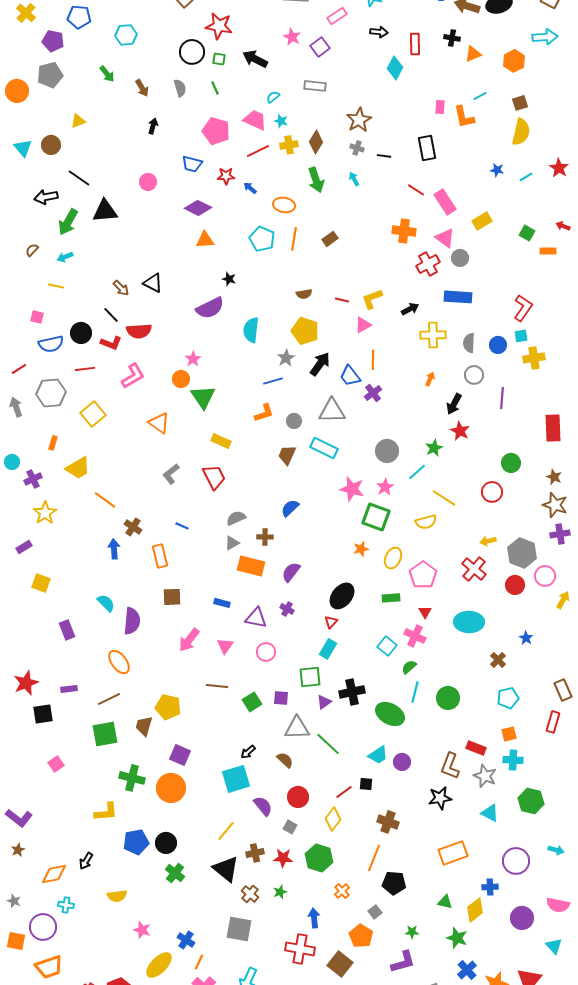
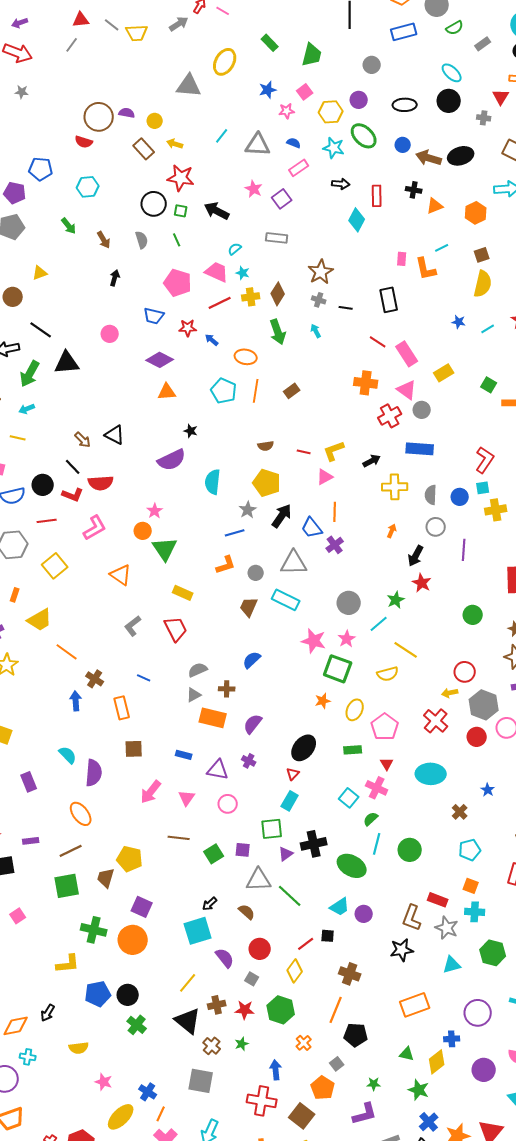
red circle: (492, 492) -> (465, 672), moved
orange square: (509, 734) -> (471, 886), turned 35
cyan triangle: (490, 813) -> (452, 965), turned -42

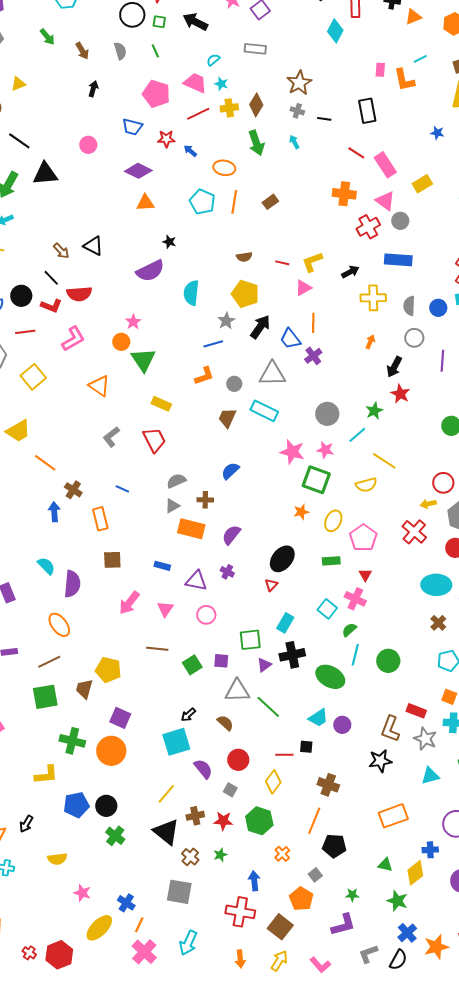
pink star: (347, 639) -> (325, 450), turned -30
cyan ellipse: (431, 774) -> (436, 585), moved
cyan rectangle: (290, 801) -> (285, 623), moved
red line: (306, 944) -> (284, 755), turned 36

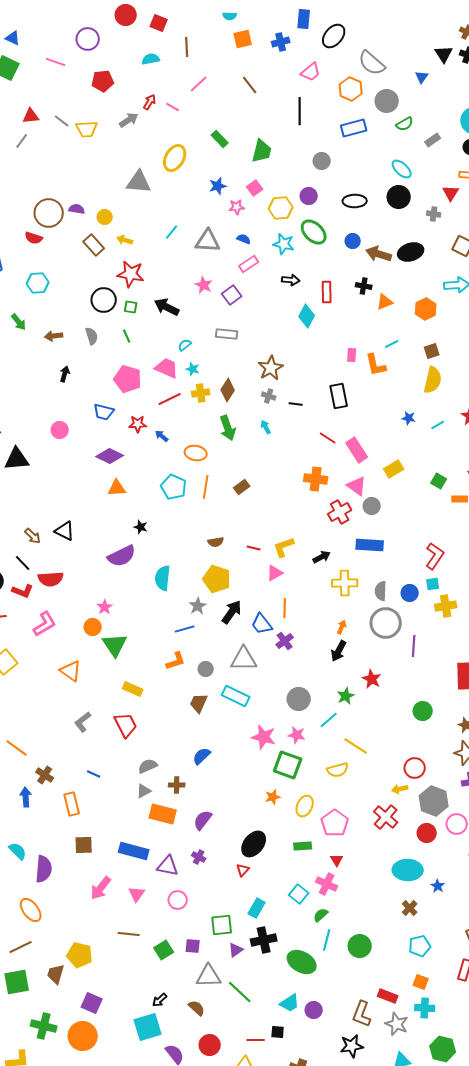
brown arrow: (82, 51) -> (54, 336), turned 114
gray circle: (414, 338) -> (386, 623), size x1.6
black arrow: (394, 367) -> (339, 651), moved
blue rectangle: (162, 566) -> (134, 851), size x1.8

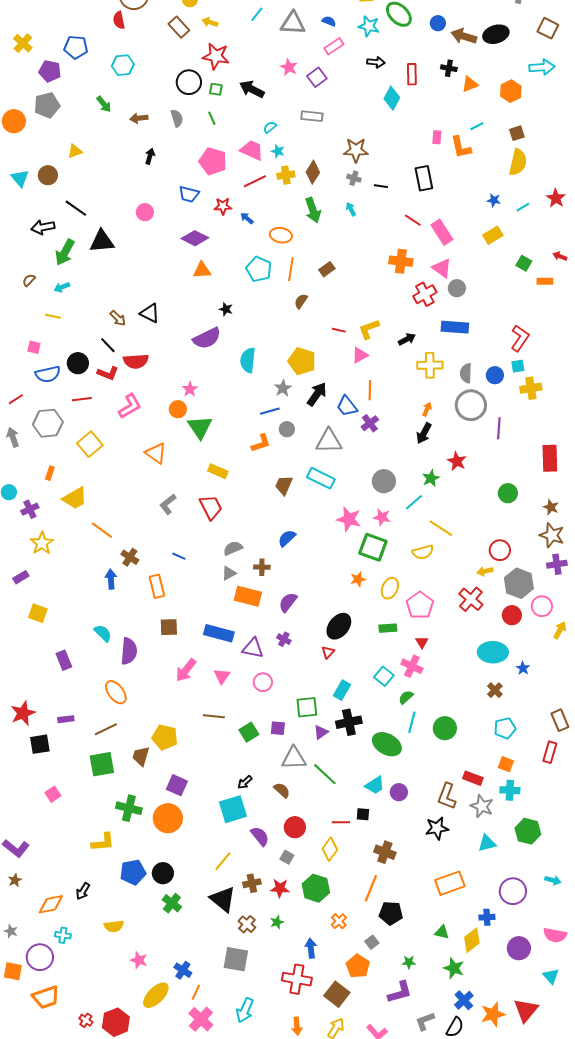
red semicircle: (34, 238) -> (119, 20), turned 60
brown star: (271, 368) -> (356, 150), turned 30
yellow rectangle: (394, 469) -> (493, 235), moved
brown semicircle: (216, 542) -> (301, 301), moved, turned 133
gray circle: (206, 669) -> (287, 429), moved

